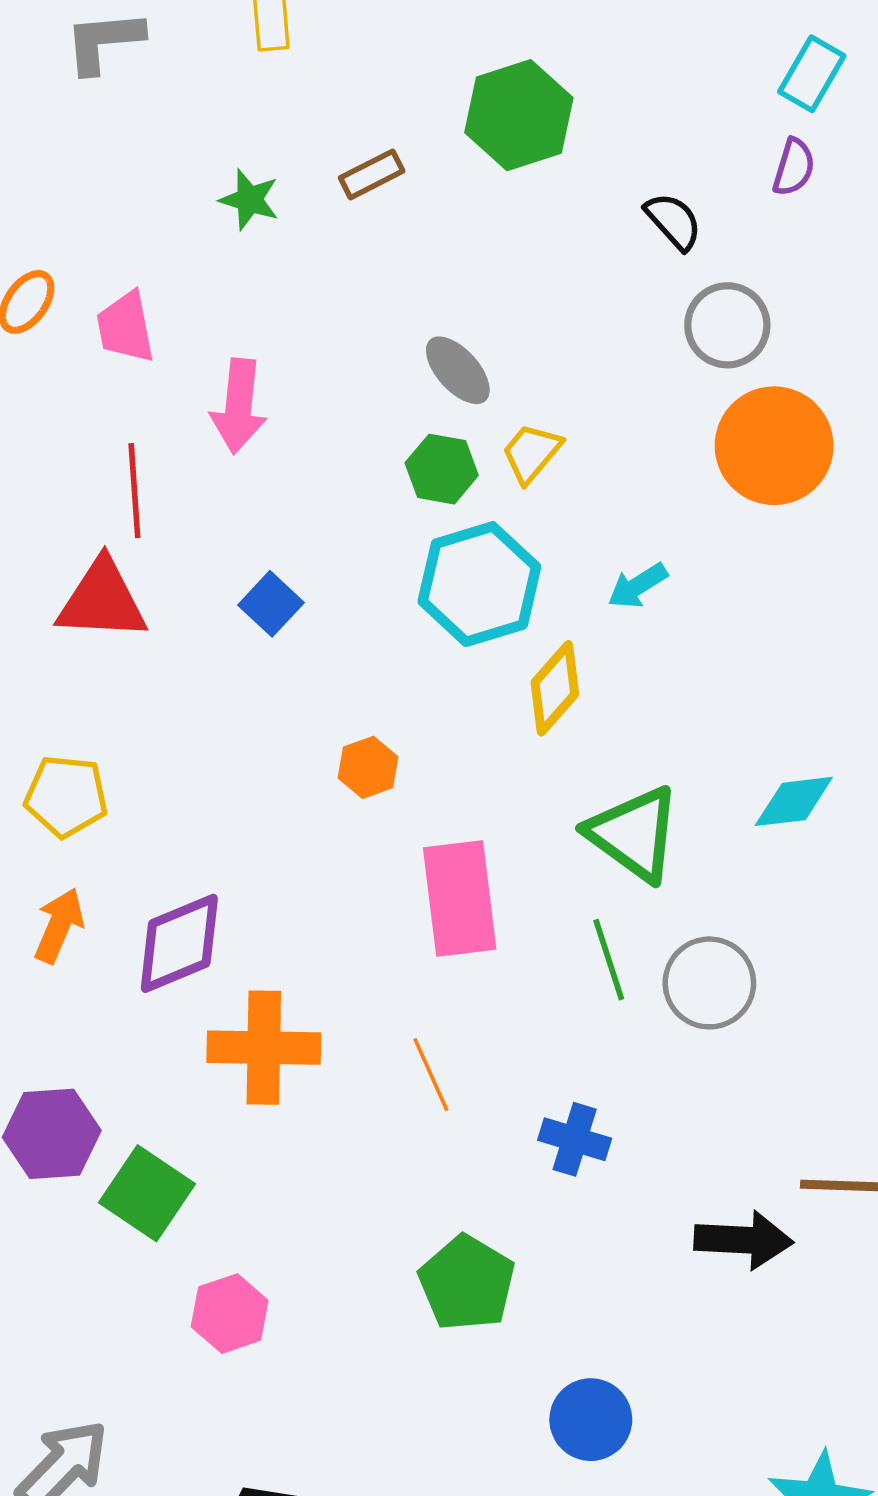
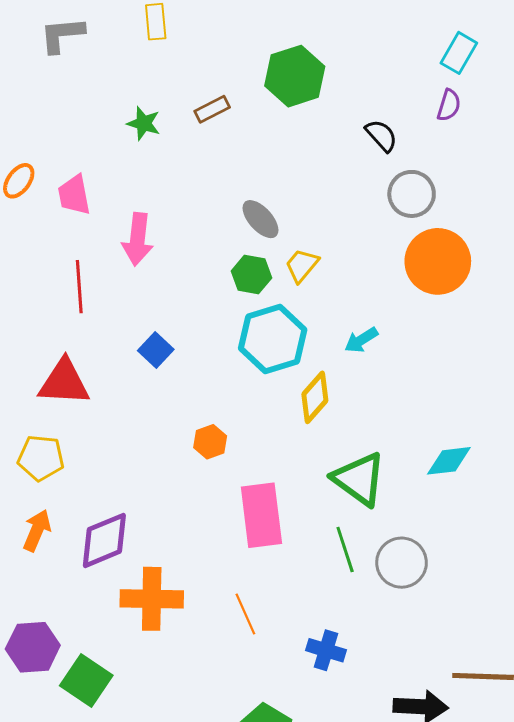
red triangle: (102, 600) -> (64, 382), moved

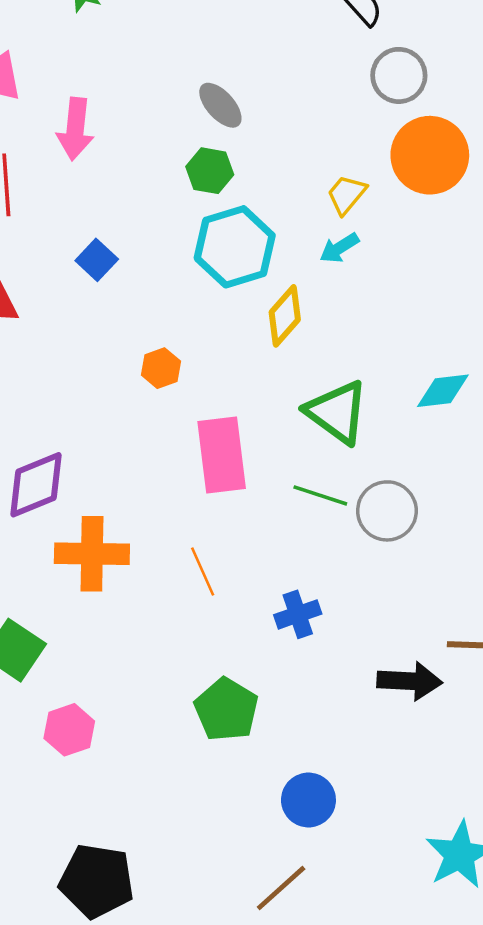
yellow trapezoid: (302, 265) -> (347, 194), moved
green line: (345, 549) -> (320, 495), turned -54
blue cross: (326, 650) -> (298, 614), turned -36

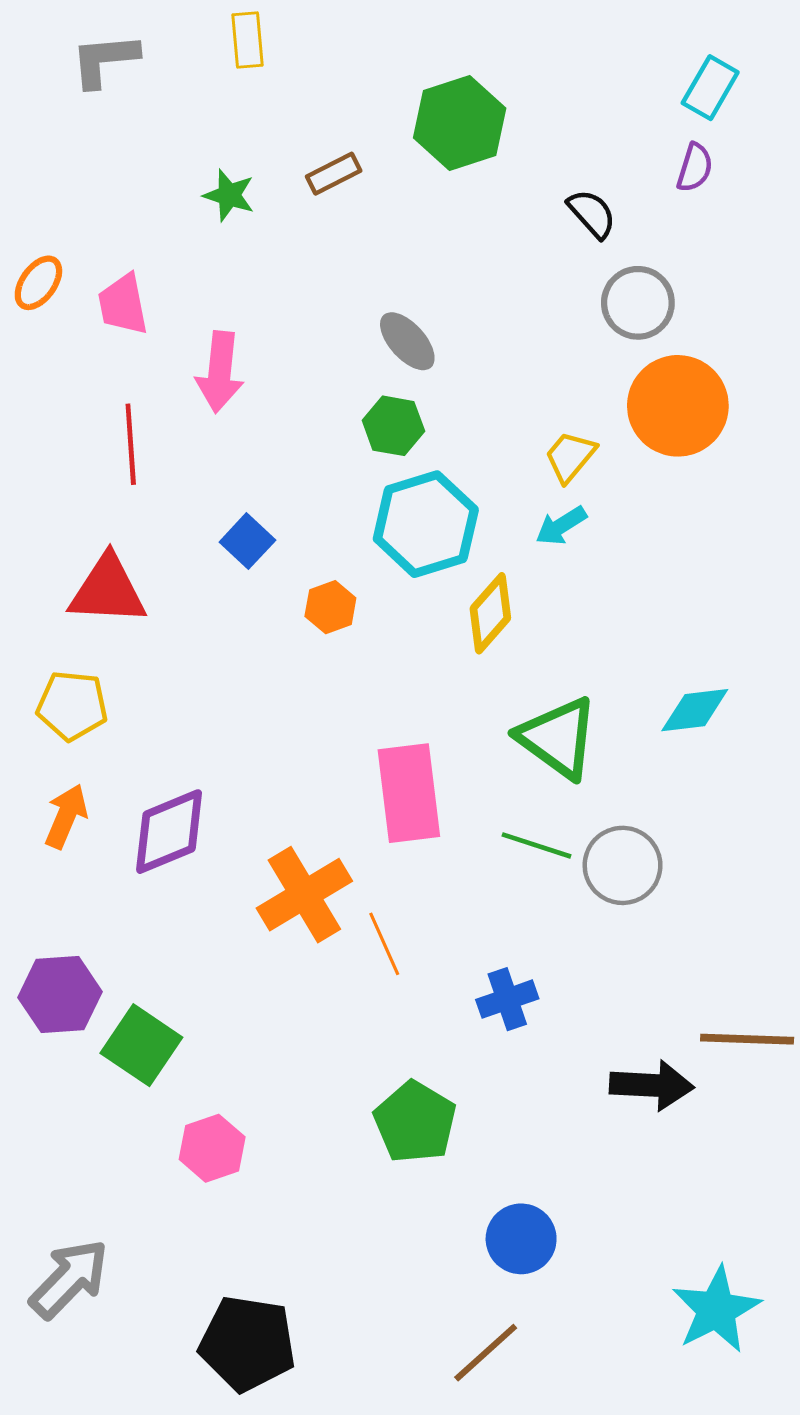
orange hexagon: (161, 368) -> (330, 607), moved
orange cross: (92, 554) -> (304, 895), moved, turned -32

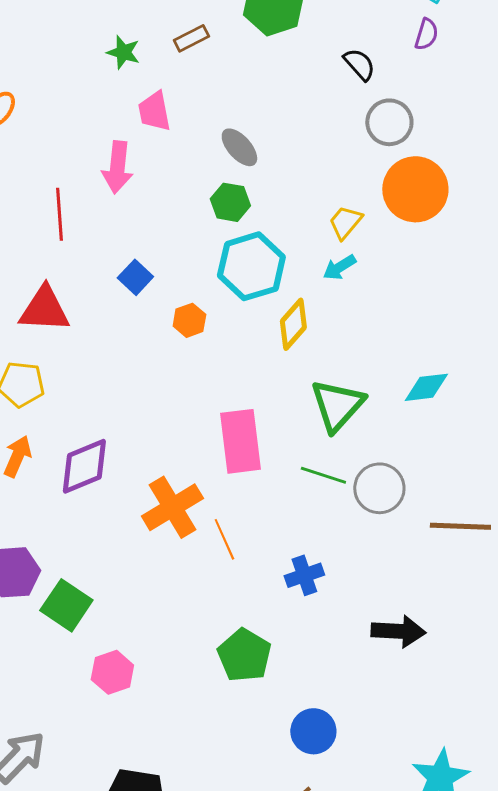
pink trapezoid: (123, 304) -> (154, 111), moved
green triangle: (558, 738) -> (337, 405), turned 36
brown line: (747, 1039) -> (460, 526), moved

